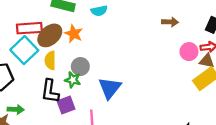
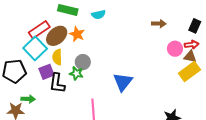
red rectangle: (29, 28) -> (39, 30), turned -30
blue triangle: (110, 88) -> (123, 82), moved
purple square: (66, 105) -> (46, 72), moved

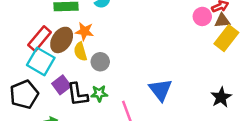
yellow semicircle: (57, 57) -> (80, 52), moved
green star: (76, 73) -> (99, 93), moved
blue triangle: (123, 82) -> (160, 90), moved

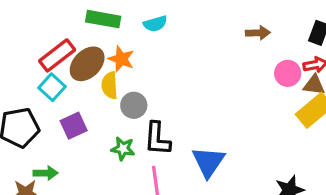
cyan square: (41, 61) -> (52, 87), size x0.7
black L-shape: (78, 94) -> (157, 139), moved

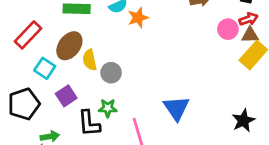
red rectangle: (57, 55) -> (28, 35), moved
orange star: (121, 59) -> (138, 18), moved, turned -30
black L-shape: (157, 139) -> (89, 123), moved

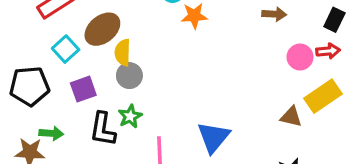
brown triangle: (250, 35) -> (291, 117), moved
gray circle: (111, 73) -> (129, 76), moved
green star: (108, 108) -> (130, 116), turned 30

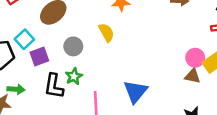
cyan square: (66, 49) -> (24, 39), moved
yellow semicircle: (123, 53) -> (106, 32), moved, turned 150
pink circle: (300, 57) -> (195, 58), moved

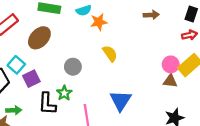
yellow semicircle: (106, 32) -> (110, 54), moved
gray circle: (73, 46) -> (73, 67), moved

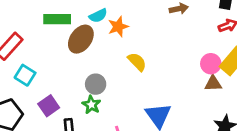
brown ellipse: (39, 38) -> (81, 39), moved
cyan square: (16, 65) -> (25, 75), moved
green star: (64, 93) -> (91, 105), moved

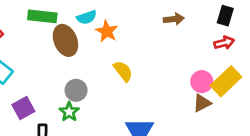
orange star: (118, 27) -> (107, 31), turned -30
brown ellipse: (81, 39) -> (65, 40), turned -64
brown triangle: (213, 83) -> (202, 103), turned -30

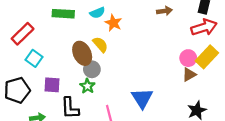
brown ellipse: (65, 40) -> (82, 53), moved
red arrow: (224, 43) -> (204, 27), size x1.6
yellow semicircle: (123, 71) -> (100, 45), moved
purple square: (23, 108) -> (52, 85), turned 35

